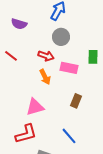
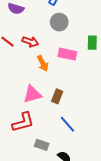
red arrow: (46, 56) -> (30, 42), moved
brown rectangle: (76, 101) -> (57, 96), moved

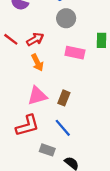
red arrow: (30, 42) -> (35, 39), turned -49
orange arrow: (43, 63) -> (37, 63), moved
blue line: (67, 124) -> (63, 128), moved

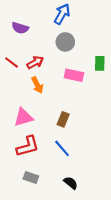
pink triangle: (37, 96) -> (23, 117), moved
gray rectangle: (47, 150) -> (31, 177), moved

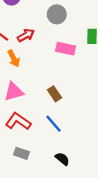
orange arrow: (37, 85) -> (14, 58), moved
brown rectangle: (63, 119) -> (55, 94), turned -56
red L-shape: (28, 146) -> (18, 121), turned -130

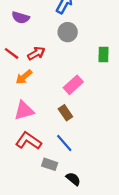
pink rectangle: (66, 49) -> (73, 85), moved, turned -54
orange arrow: (14, 58) -> (24, 77), turned 77
gray rectangle: (21, 153) -> (50, 164), moved

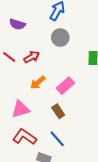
orange arrow: (24, 77) -> (38, 83), moved

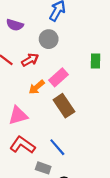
gray circle: (60, 38) -> (49, 39), moved
pink rectangle: (65, 86) -> (58, 77), moved
brown rectangle: (58, 111) -> (64, 106), moved, size x1.5

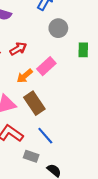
gray circle: (49, 39) -> (58, 28), moved
brown rectangle: (64, 106) -> (34, 103), moved

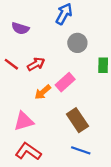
brown rectangle: (34, 103) -> (77, 120), moved
blue line: (45, 136) -> (81, 150), moved, turned -30

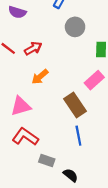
pink rectangle: (65, 82) -> (94, 80), moved
blue line: (81, 150) -> (78, 136), turned 60

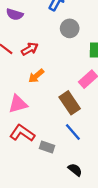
blue line: (78, 136) -> (73, 132), turned -30
gray rectangle: (47, 160) -> (47, 147), moved
black semicircle: (70, 175) -> (75, 170), moved

